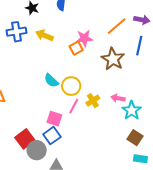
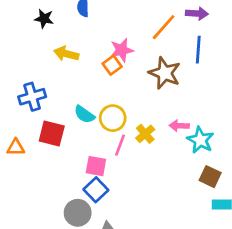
blue cross: (16, 32) -> (32, 97), moved
red square: (25, 139) -> (52, 134), moved, turned -30

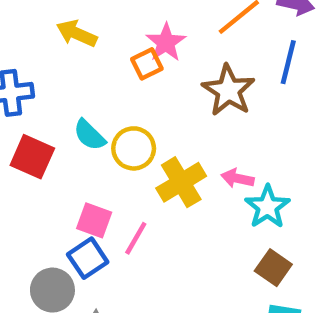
pink star: (122, 50) -> (166, 42), turned -30
yellow cross: (145, 134) -> (181, 182), size x1.5
pink line: (120, 145) -> (136, 238), moved

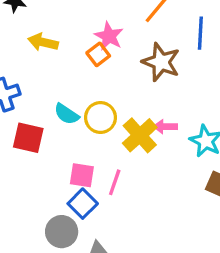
pink arrow: (237, 178) -> (165, 127), moved

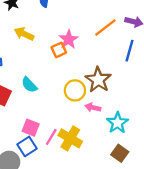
brown star: (161, 62) -> (98, 80), moved
yellow circle: (100, 118) -> (75, 90), moved
yellow cross: (140, 135) -> (70, 138), moved, turned -30

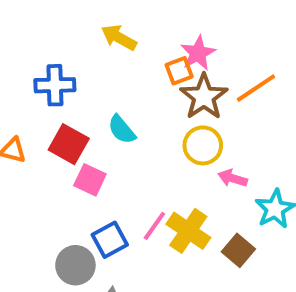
orange line: (105, 27) -> (256, 88), moved
brown star: (98, 80) -> (204, 97), moved
pink square: (31, 128) -> (90, 180), moved
brown square: (120, 153) -> (238, 250), moved

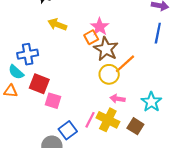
orange line: (256, 88) -> (125, 64), moved
cyan semicircle: (122, 130) -> (16, 72), moved
pink arrow: (233, 178) -> (118, 99), moved

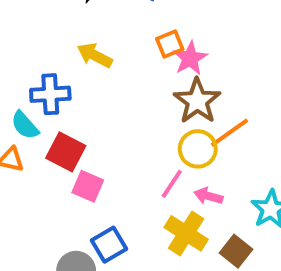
yellow arrow: (57, 25) -> (95, 55), moved
orange square: (91, 37) -> (170, 44), moved
pink line: (90, 120) -> (172, 184), moved

